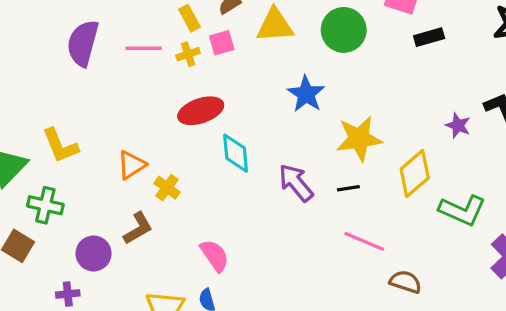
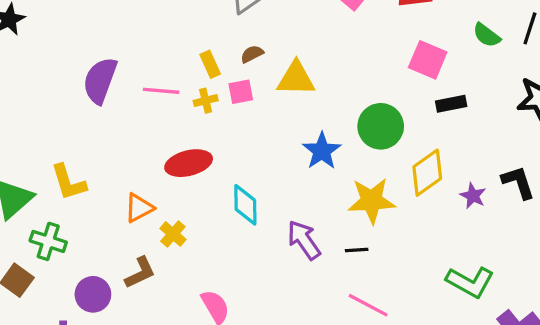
green circle: (344, 30) -> (381, 126), moved
red ellipse: (201, 111) -> (189, 163), moved
yellow diamond: (415, 173) -> (427, 173), moved

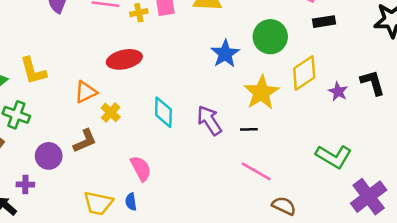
yellow star: (372, 201) -> (261, 93), turned -30
cyan diamond: (245, 205) -> (163, 112), moved

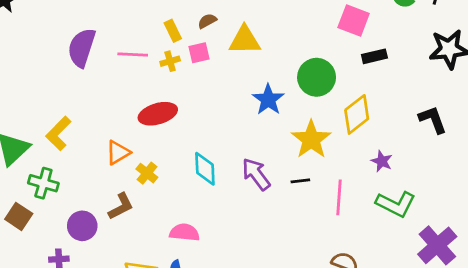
yellow L-shape: (33, 71) -> (58, 133), turned 64
purple star: (338, 92) -> (382, 161), moved
pink semicircle: (141, 168) -> (184, 232), turned -52
pink line: (256, 171) -> (339, 197), moved, turned 68

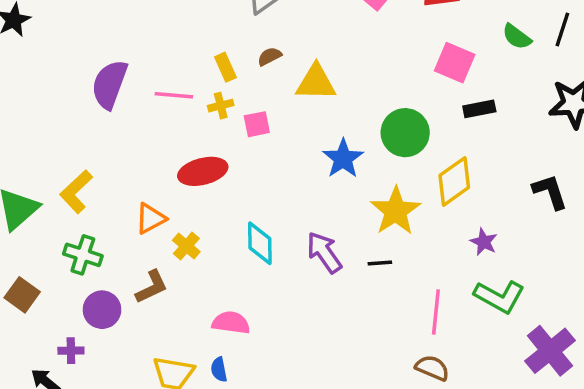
pink square: (199, 53) -> (257, 124), moved
green cross: (43, 183) -> (83, 255), moved
pink line: (339, 197) -> (436, 312), moved

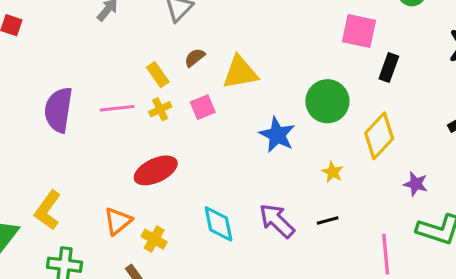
black rectangle: (479, 109) -> (389, 67), turned -48
pink square: (257, 124) -> (203, 107), moved
yellow star: (396, 211) -> (333, 172), size x0.5

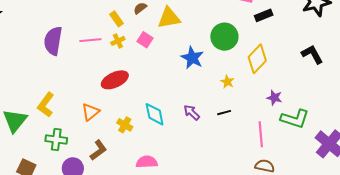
black rectangle: (389, 67) -> (264, 15), turned 48
pink square: (203, 107) -> (145, 40), turned -35
purple star: (416, 184) -> (274, 98), moved
purple arrow: (277, 221) -> (192, 112), size x0.7
yellow cross: (154, 239) -> (125, 125), moved

